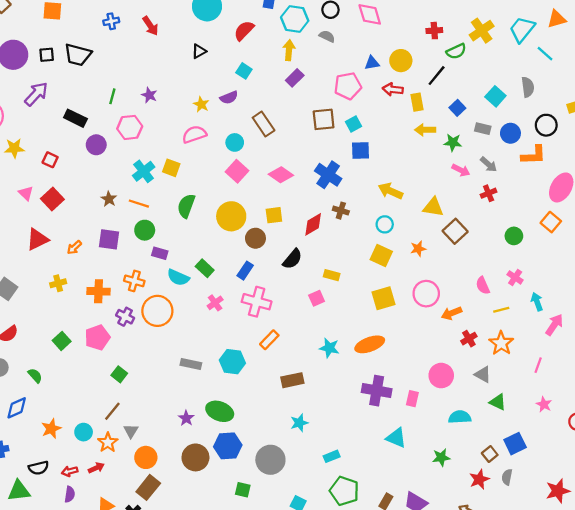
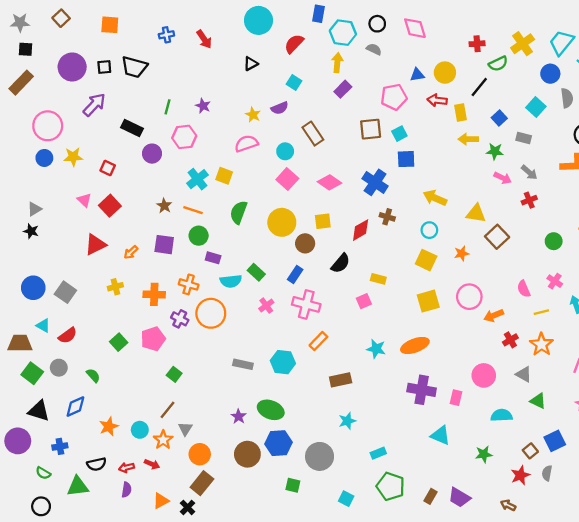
blue circle: (510, 133) -> (550, 74), moved
cyan semicircle: (178, 277) -> (231, 281), turned -30
red arrow: (96, 468) -> (152, 464), turned 48

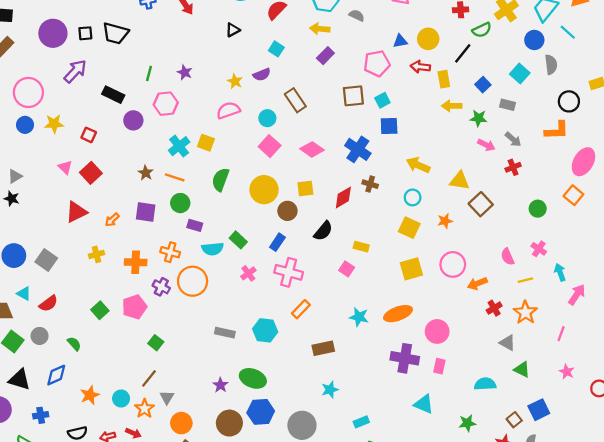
yellow arrow: (337, 63) -> (320, 29), turned -90
pink square: (364, 301) -> (347, 269), turned -32
pink circle: (484, 375) -> (437, 331), moved

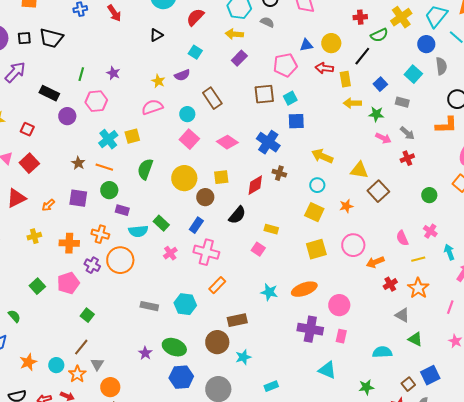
yellow square: (206, 143) -> (132, 136), turned -35
brown circle: (229, 423) -> (217, 342), moved

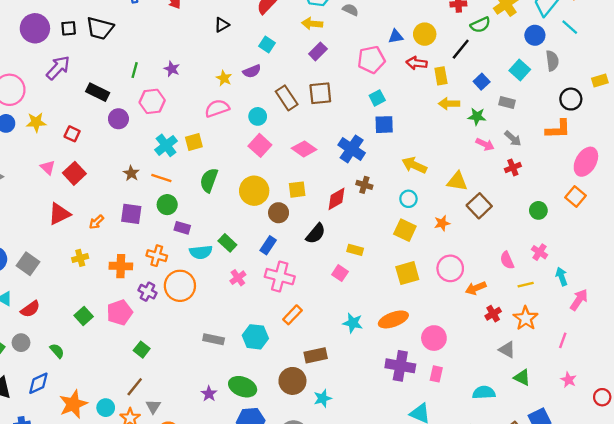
brown square: (264, 94) -> (320, 93), moved
orange star: (28, 362) -> (73, 404), size x1.4

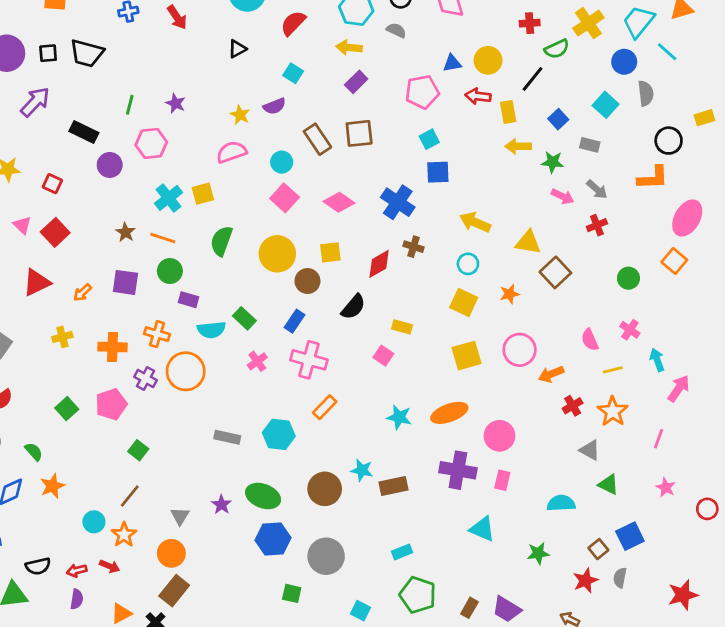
brown rectangle: (316, 355) -> (393, 486), moved
cyan star: (323, 398) -> (362, 470), moved, turned 30
orange star: (73, 404) -> (52, 486), moved, size x0.7
gray triangle: (153, 406) -> (180, 516), moved

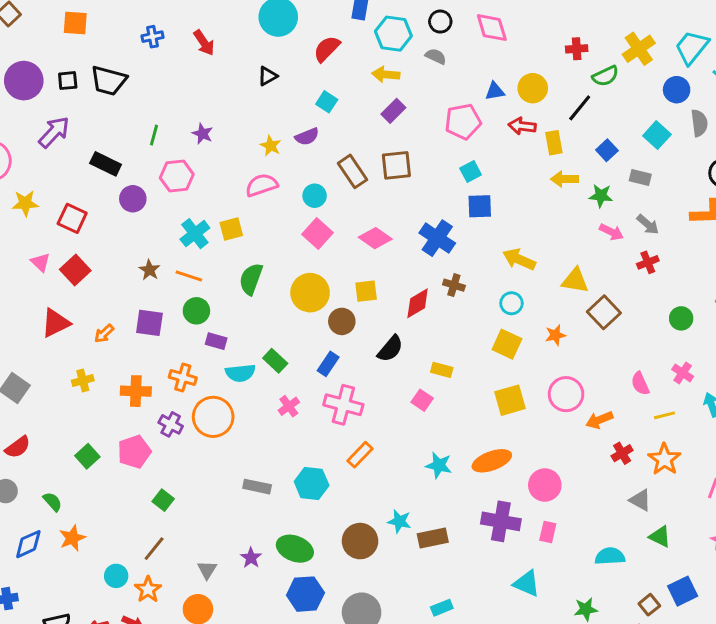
red square: (52, 184) -> (72, 218), size x1.4

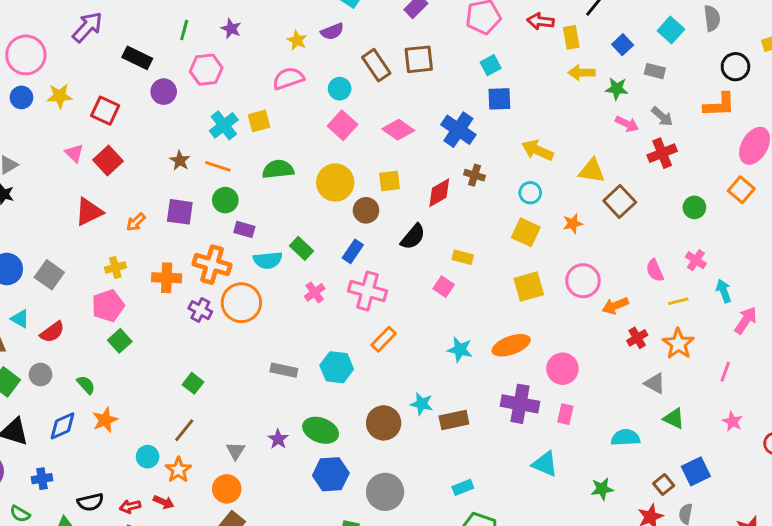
red cross: (648, 262) -> (662, 153), size x1.4
green semicircle: (251, 279) -> (278, 169), turned 64
orange cross: (183, 377) -> (212, 265), size x1.4
pink pentagon: (134, 452) -> (108, 306), moved

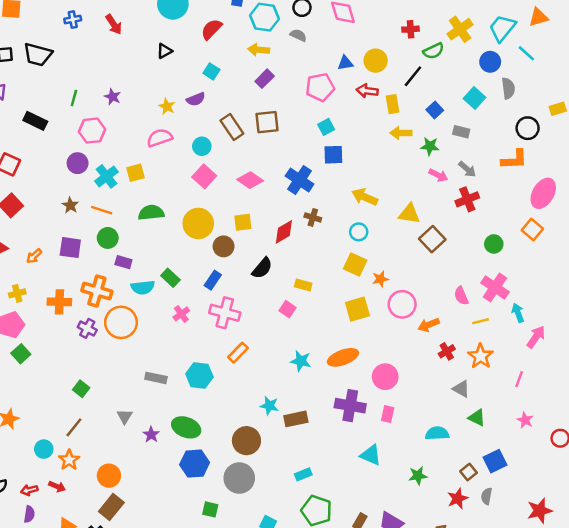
purple circle: (164, 92) -> (78, 163), moved
orange star: (573, 224) -> (380, 279), moved
pink cross: (696, 260) -> (495, 287), size x1.6
brown circle: (384, 423) -> (246, 441), moved
gray triangle: (236, 451) -> (125, 417), moved

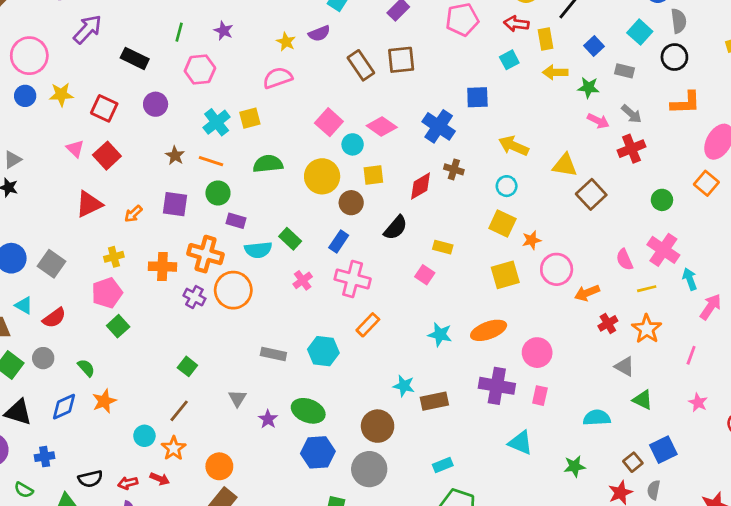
cyan square: (326, 127) -> (509, 60), moved
black circle: (528, 128) -> (674, 57), moved
cyan circle: (202, 146) -> (353, 144), moved
purple circle: (78, 163) -> (156, 104), moved

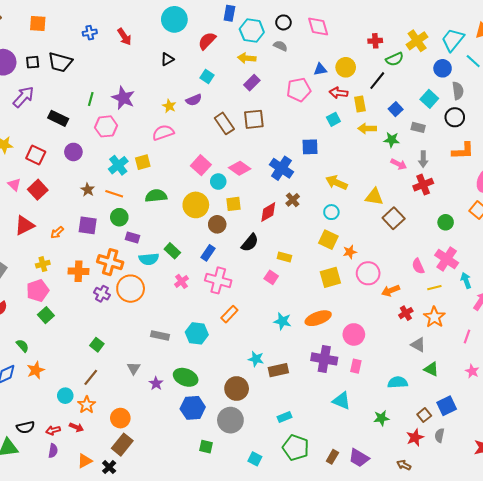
purple star: (224, 31) -> (123, 98), size x1.6
gray arrow: (631, 114) -> (423, 159), turned 49
brown cross: (454, 169) -> (293, 200), turned 32

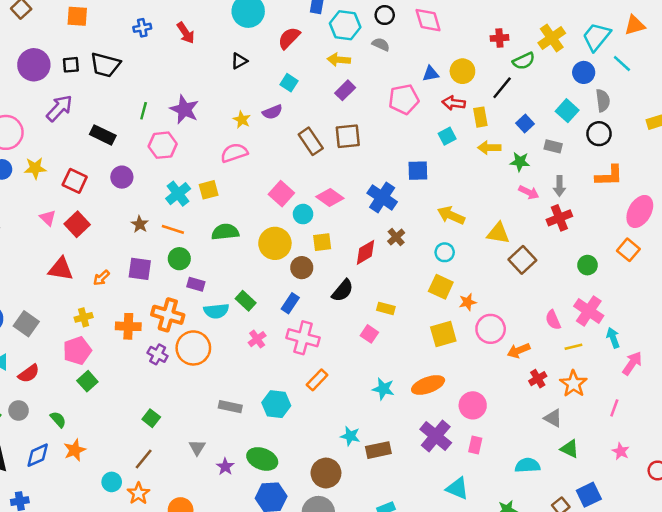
red triangle: (24, 225) -> (61, 269), turned 35
purple cross: (324, 359) -> (436, 436), turned 30

